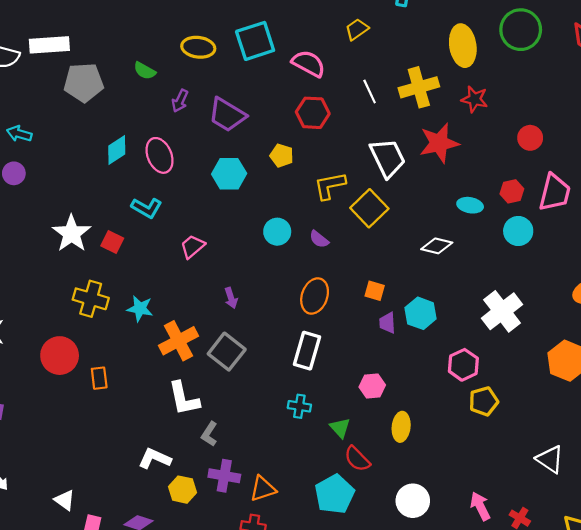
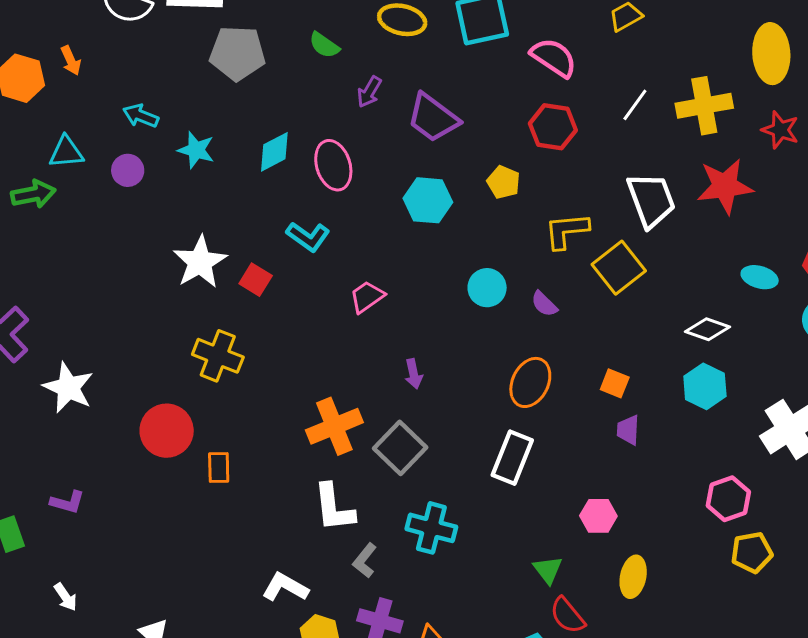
white line: (370, 91) -> (635, 105), turned 55
cyan star: (140, 309) -> (196, 150), moved
cyan hexagon: (421, 313) -> (705, 386), moved
cyan cross: (299, 406) -> (431, 528), moved, size x1.5

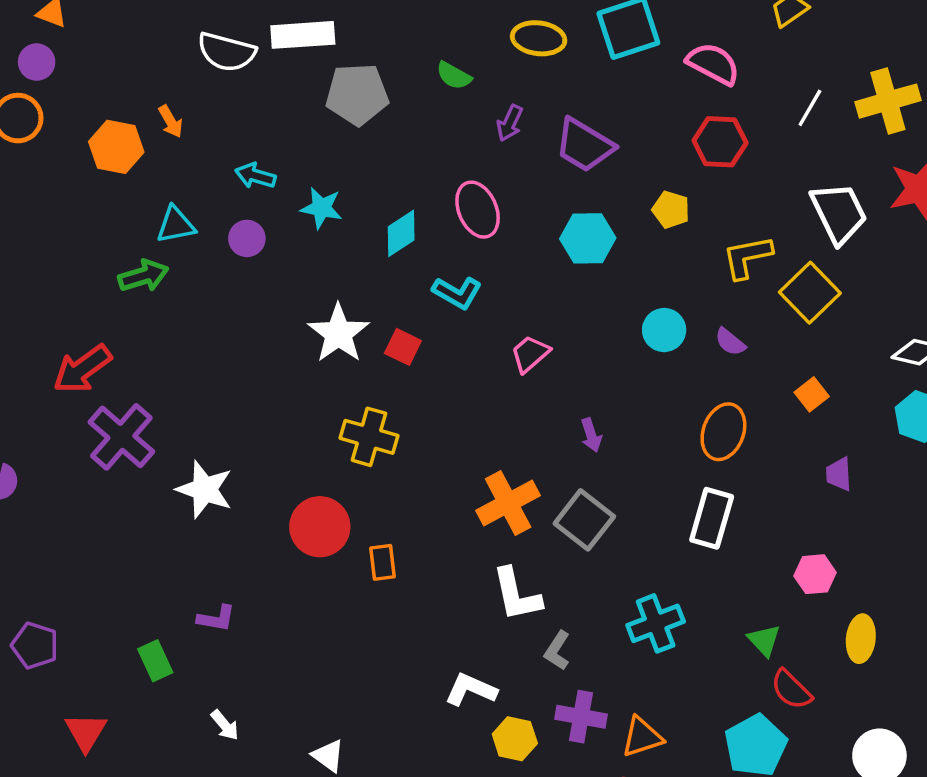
cyan diamond: (274, 152) -> (401, 233), moved
orange square: (615, 383) -> (812, 394), moved, turned 36
cyan cross: (431, 528) -> (656, 623), moved, turned -30

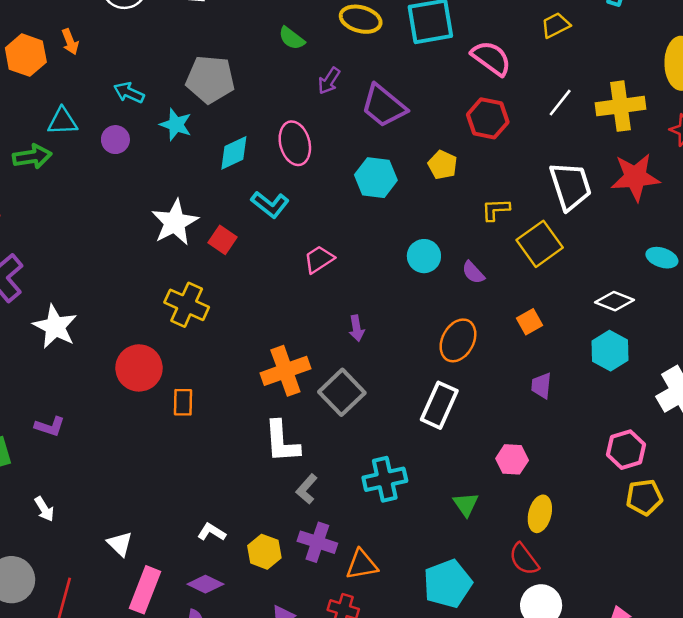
gray pentagon: (357, 94) -> (210, 79), moved
yellow L-shape: (747, 257) -> (496, 210), size x0.7
white L-shape: (471, 690) -> (212, 532), moved, size x0.7
red semicircle: (791, 690) -> (524, 559), moved

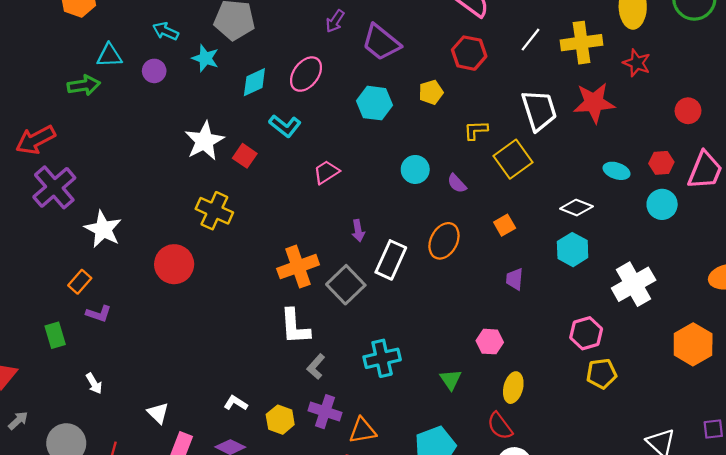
pink ellipse: (295, 143) -> (306, 74), turned 52
yellow pentagon: (443, 165) -> (431, 92), turned 30
orange rectangle: (183, 402) -> (80, 282), moved, turned 40
white rectangle: (439, 405) -> (391, 260), moved

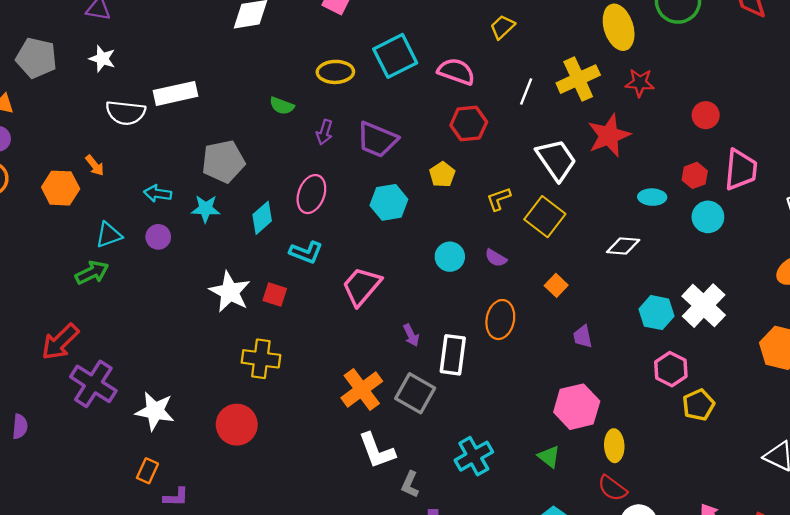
pink trapezoid: (326, 172) -> (362, 286), size x1.5
cyan hexagon: (573, 250) -> (657, 313), moved
pink hexagon: (490, 342) -> (577, 407), size x1.6

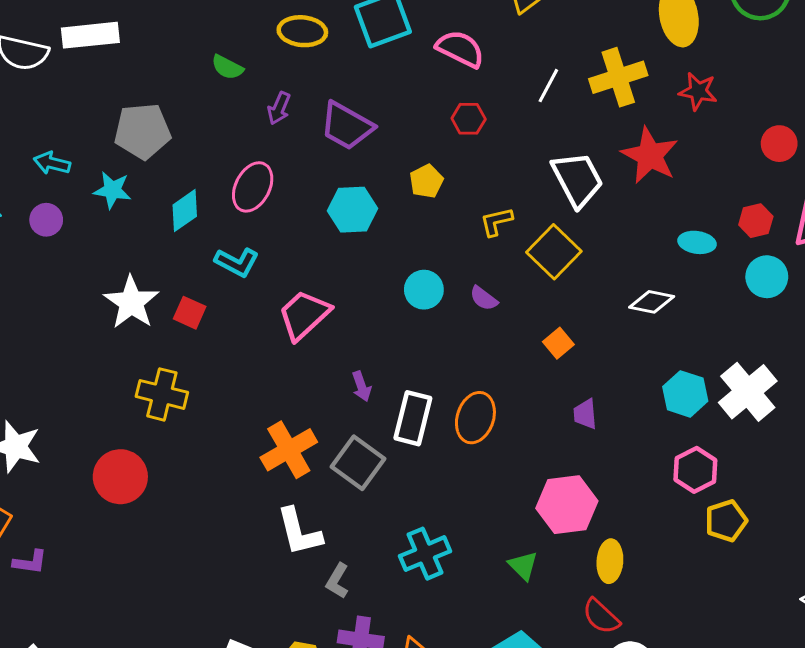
red hexagon: (469, 124) -> (469, 119), size x0.7
red star: (609, 135) -> (650, 155), turned -30
orange ellipse: (500, 320) -> (475, 418), moved

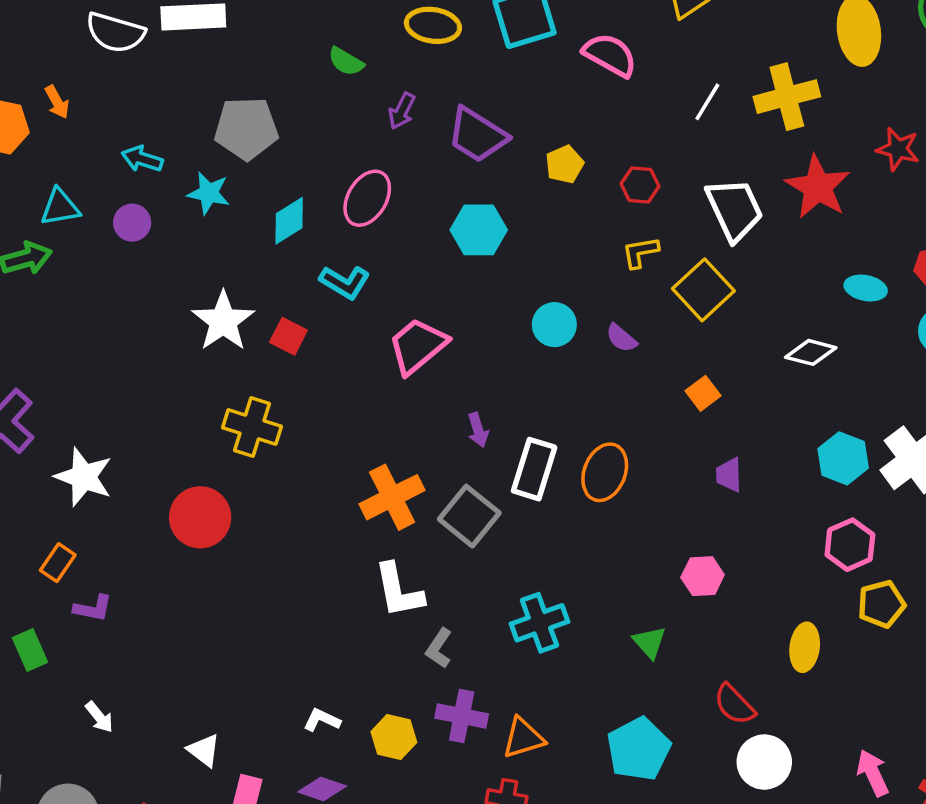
red star: (698, 91) -> (898, 149), moved
red hexagon: (469, 119) -> (640, 185), moved
yellow pentagon: (426, 181) -> (565, 164), moved
pink hexagon: (567, 505) -> (703, 576), size x0.6
yellow ellipse: (610, 561) -> (805, 647), moved

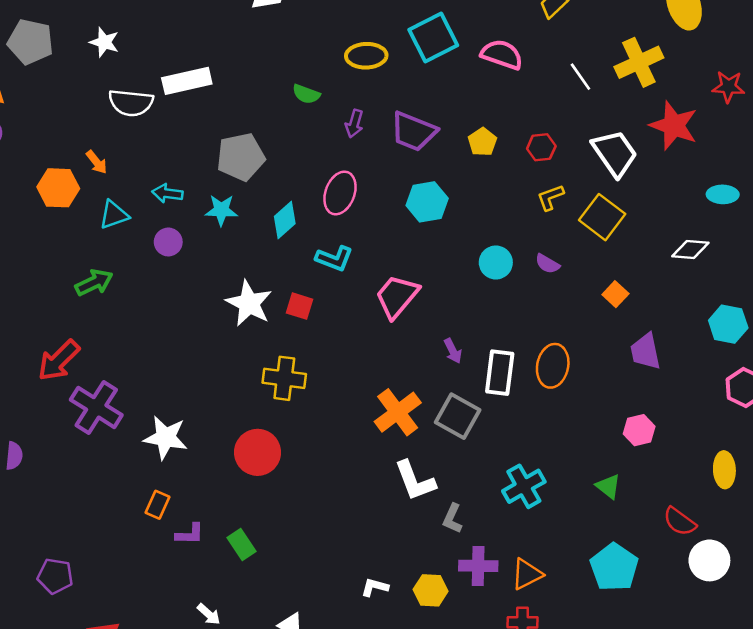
white line: (707, 102) -> (580, 77), turned -56
cyan triangle: (60, 207) -> (114, 215), moved
purple trapezoid: (729, 475) -> (645, 351), size x1.4
green rectangle: (30, 650) -> (241, 545), moved

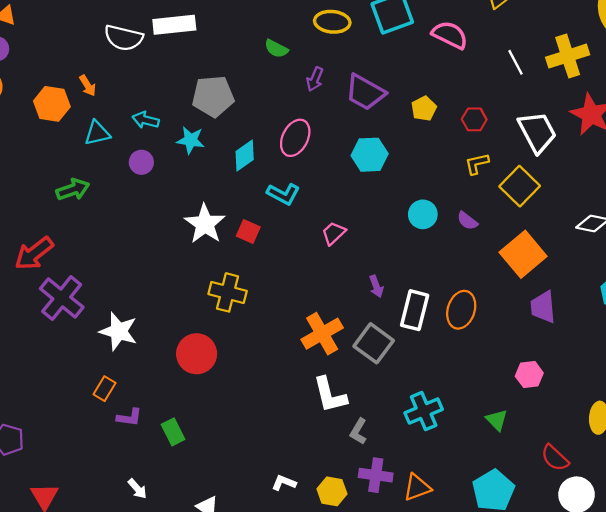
orange square: (615, 294) -> (523, 254), size x2.0
pink trapezoid: (397, 296) -> (334, 233), size x0.6

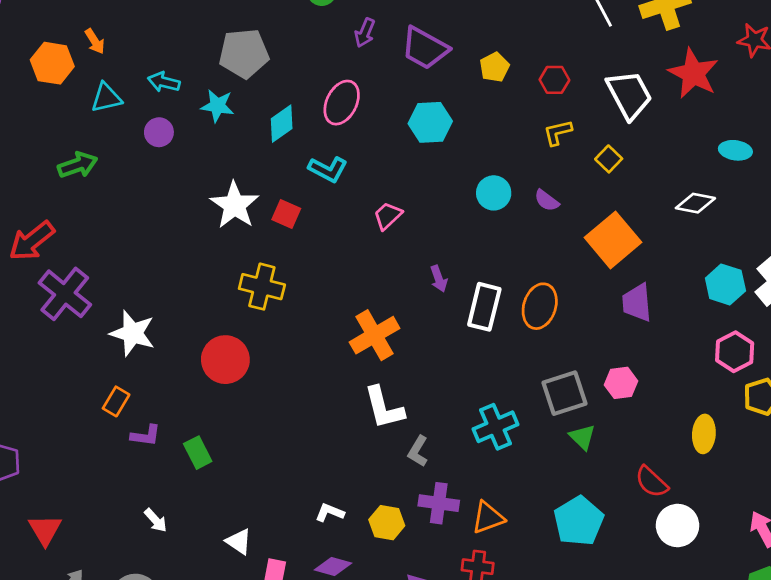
yellow square: (520, 186) -> (609, 159), size x0.6
gray square: (374, 343) -> (565, 393), moved, turned 36

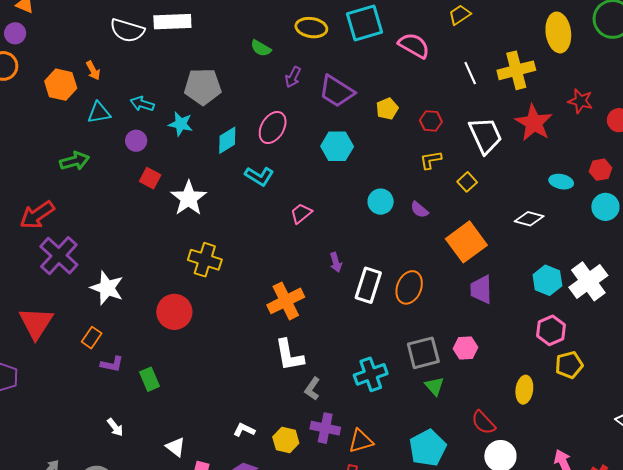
red square: (286, 214) -> (150, 178), moved
red triangle: (45, 530) -> (36, 323), moved, size x1.4

